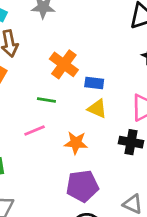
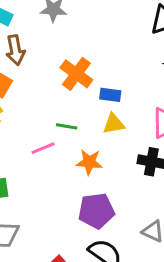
green line: (46, 100) -> (67, 126), moved
yellow triangle: (97, 109) -> (114, 124), turned -35

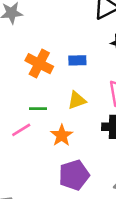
blue rectangle: (110, 95) -> (77, 60), moved
orange star: (89, 162) -> (62, 135), turned -30

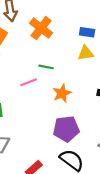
orange cross: (39, 64) -> (41, 28), moved
yellow triangle: (77, 100) -> (86, 53), moved

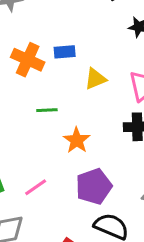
blue rectangle: (87, 32) -> (65, 52), moved
pink line: (29, 82) -> (36, 187), moved

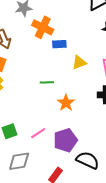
orange cross: (28, 60) -> (43, 27), moved
purple pentagon: (94, 186) -> (65, 140), moved

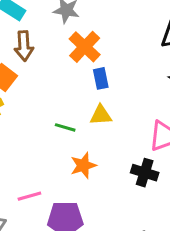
blue rectangle: (59, 44) -> (101, 78), turned 64
yellow triangle: (79, 62) -> (101, 115), moved

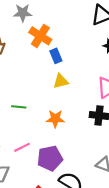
green line: (65, 127) -> (19, 107), moved
orange star: (83, 165) -> (55, 119), turned 30

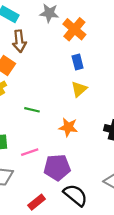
orange cross: (40, 36) -> (74, 29), moved
yellow triangle: (61, 81) -> (79, 89), turned -35

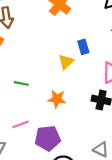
blue rectangle: (78, 62) -> (83, 47), moved

